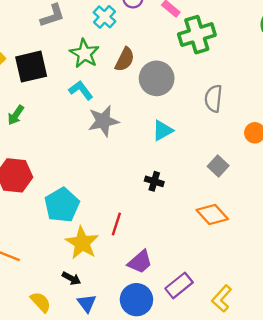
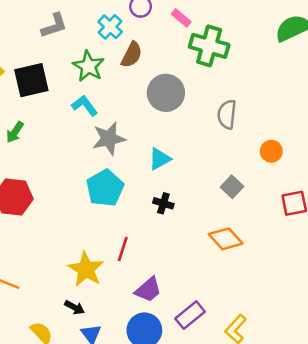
green cross: (197, 35) -> (209, 46), turned 33
brown semicircle: (125, 59) -> (132, 55), moved
cyan triangle: (163, 130) -> (160, 159), moved
cyan pentagon: (62, 205) -> (105, 188), moved

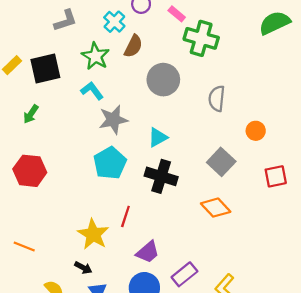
gray square: (232, 187) -> (221, 162), size x1.4
black cross: (163, 203) -> (161, 176), size x1.8

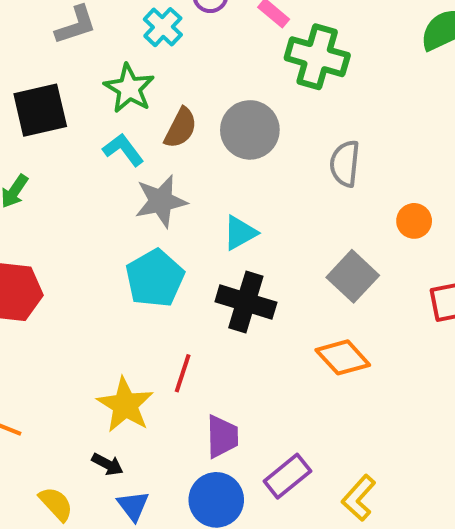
brown semicircle: (133, 46) -> (181, 128), moved
purple trapezoid: (148, 252) -> (222, 437), turned -50

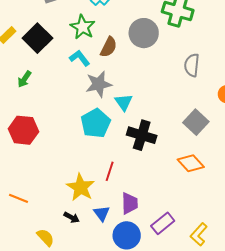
black square: (40, 110) -> (37, 38), turned -32
gray circle: (250, 130) -> (144, 33), moved
cyan triangle: (240, 233) -> (124, 102), moved, turned -36
blue triangle: (133, 506) -> (102, 213), moved

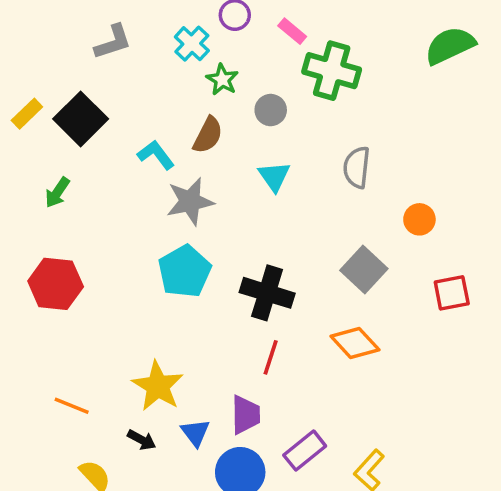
green star: (83, 27) -> (222, 80), moved, size x0.7
gray circle: (144, 33) -> (271, 110), size x0.6
cyan triangle: (124, 102) -> (274, 176), moved
red line: (110, 171) -> (271, 357), moved
orange line: (18, 198) -> (72, 406), moved

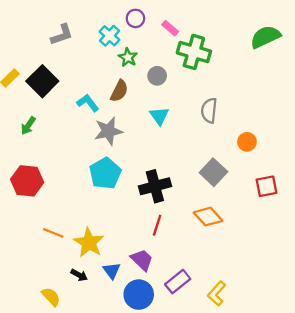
black cross: (267, 293) -> (155, 186), turned -32
orange line: (72, 406) -> (53, 233), moved
purple trapezoid: (246, 415) -> (142, 260), turned -45

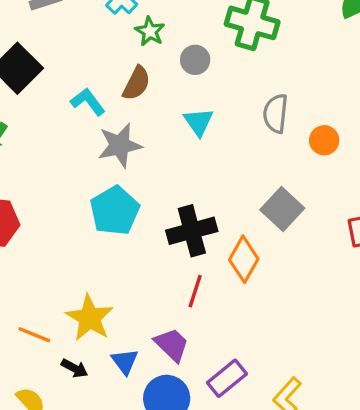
orange circle: (247, 142) -> (324, 140), moved
orange diamond: (208, 217) -> (244, 259), moved, turned 72
orange line: (53, 233) -> (34, 335), moved

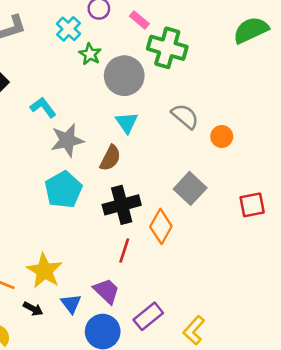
gray circle: (195, 60) -> (124, 76), size x1.8
brown semicircle: (136, 83) -> (110, 158), moved
gray semicircle: (276, 113) -> (185, 116), turned 124

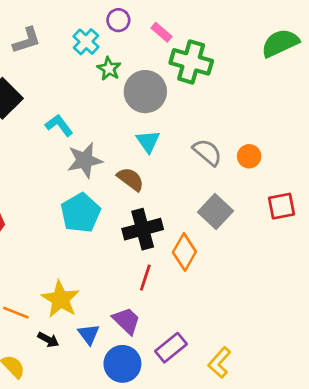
gray semicircle: (185, 116) -> (207, 152), moved
brown semicircle: (110, 158) -> (131, 179), turned -80
red square: (252, 205) -> (281, 206), moved

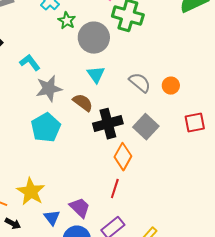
black cross: (143, 229) -> (108, 124), moved
red line: (145, 278) -> (115, 189), moved
black arrow: (48, 340) -> (13, 224), moved

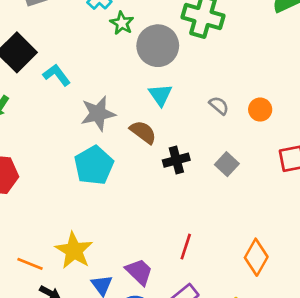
cyan L-shape: (30, 63) -> (57, 75), moved
gray semicircle: (140, 83) -> (219, 106), size x0.7
black cross: (108, 124) -> (176, 160), size x0.7
gray square: (146, 127) -> (227, 164), size x0.7
orange diamond: (123, 157) -> (256, 257), moved

